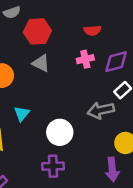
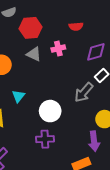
pink cross: (85, 59) -> (58, 48), moved
gray arrow: (101, 110) -> (84, 92), turned -35

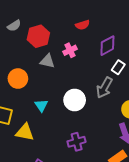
white circle: (50, 111) -> (75, 100), moved

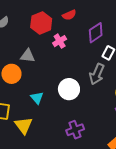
red hexagon: (38, 36) -> (41, 23), moved
gray triangle: (47, 61) -> (28, 56), moved
yellow triangle: (25, 132) -> (24, 125), turned 48

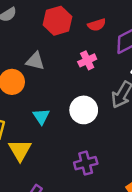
red semicircle: (69, 15) -> (97, 25), moved
pink cross: (60, 41) -> (87, 60), moved

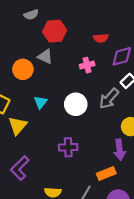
red hexagon: (57, 21) -> (55, 31), moved

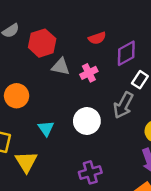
gray triangle: (45, 57) -> (61, 67), moved

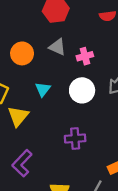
gray triangle: (61, 67) -> (57, 47), moved
pink cross: (89, 73) -> (85, 56), moved

